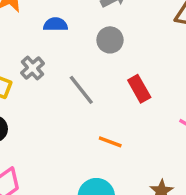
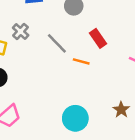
orange line: (110, 142) -> (81, 61), moved

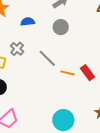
red rectangle: (98, 38) -> (88, 73), moved

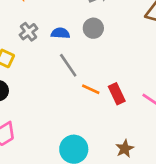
blue semicircle: (28, 22) -> (60, 33), moved
gray cross: (17, 49) -> (29, 32), moved

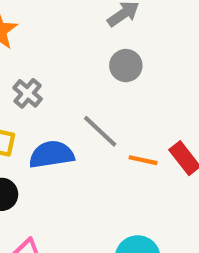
blue semicircle: (60, 33) -> (51, 154), moved, size x1.5

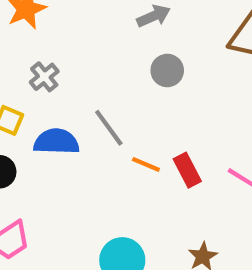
gray circle: (126, 66) -> (167, 70), moved

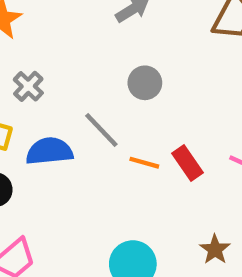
gray circle: (167, 70) -> (145, 83), moved

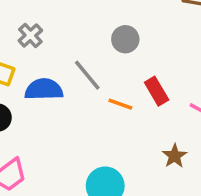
red rectangle: (187, 163) -> (157, 91), moved
brown star: (215, 250) -> (175, 156), moved

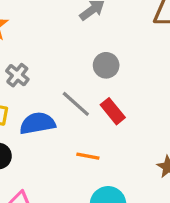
red rectangle: (157, 91) -> (113, 111), moved
orange line: (120, 104) -> (88, 156), moved

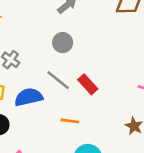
gray circle: (106, 65) -> (63, 43), moved

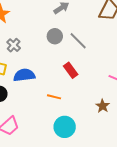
gray line: (58, 80) -> (78, 41), moved

